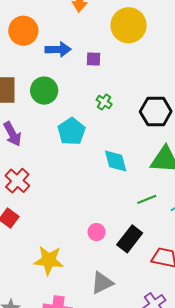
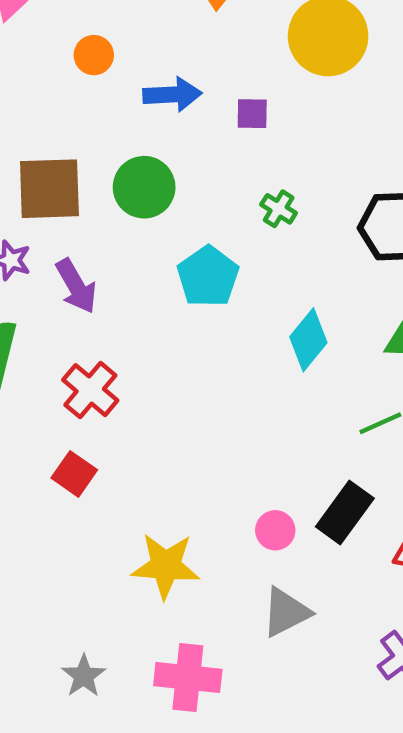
orange circle: (23, 31) -> (94, 55), size x0.6
cyan diamond: (116, 161) -> (308, 340), turned 56
pink circle: (97, 232) -> (275, 530), moved

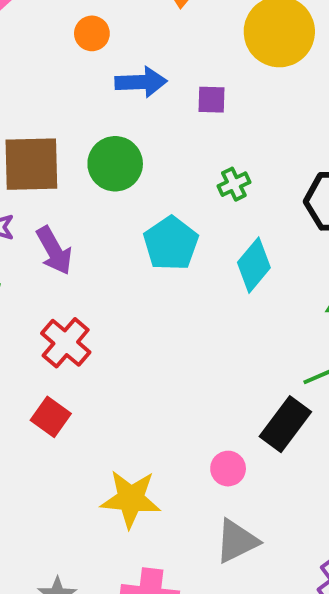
orange circle: (94, 55) -> (92, 33), moved
green cross: (279, 209) -> (234, 184), turned 32
cyan diamond: (308, 340) -> (254, 265), moved
black rectangle: (345, 512) -> (285, 424), moved

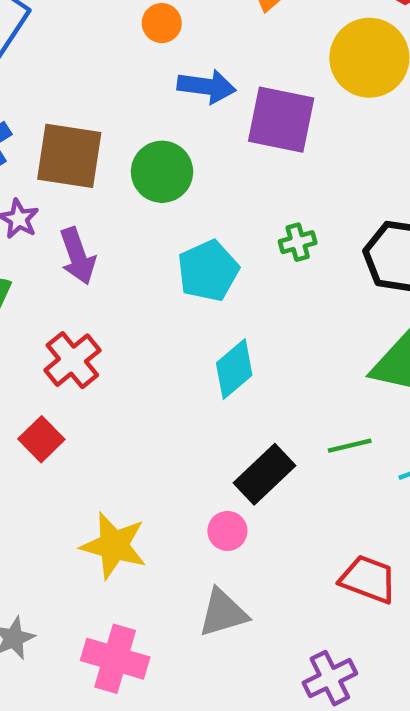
purple square: (211, 100) -> (281, 120), size x2.0
green cross: (234, 184) -> (298, 242), moved
cyan diamond: (254, 265) -> (234, 369), moved
black rectangle: (285, 424) -> (265, 474), moved

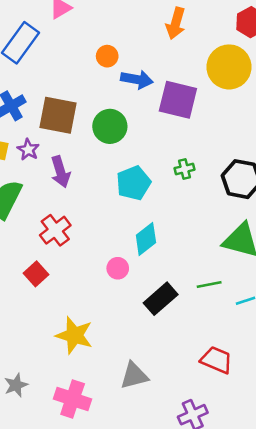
orange circle: (162, 23) -> (107, 56), moved
pink circle: (227, 531) -> (118, 268), moved

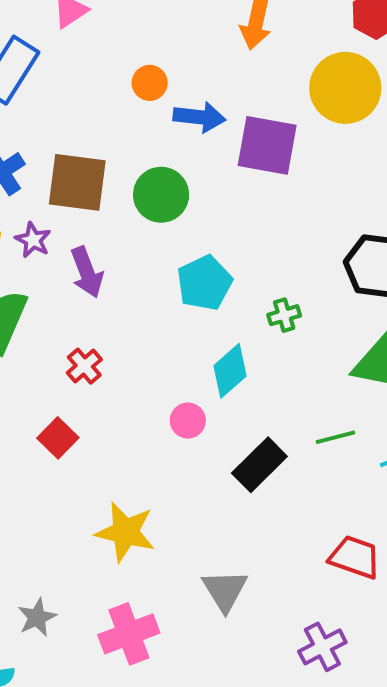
green cross: (185, 169) -> (284, 315), moved
red cross: (55, 230) -> (84, 366), size x0.7
gray triangle: (134, 376) -> (225, 590), turned -44
pink cross: (73, 399) -> (129, 634), turned -36

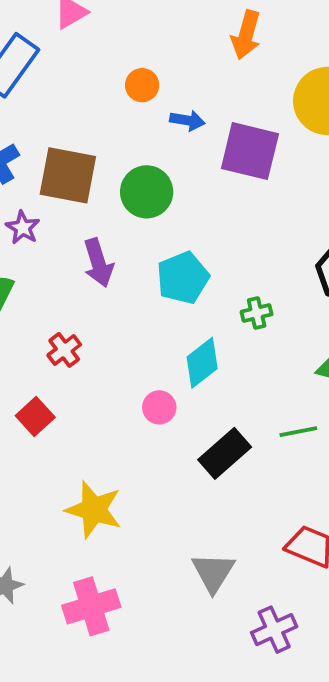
blue arrow: (199, 117) -> (187, 120), size x0.7
purple arrow: (87, 272) -> (98, 263), moved
gray triangle: (225, 590) -> (213, 572), moved

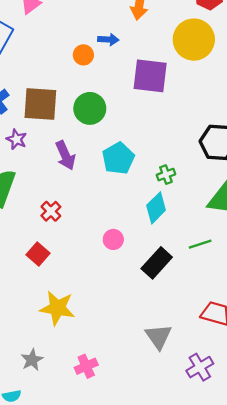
orange circle: (142, 85) -> (83, 55), moved
blue arrow: (187, 120) -> (108, 39), moved
cyan diamond: (202, 363) -> (156, 208), moved
yellow star: (94, 510) -> (57, 308), moved
pink cross: (91, 606) -> (86, 366), size x0.7

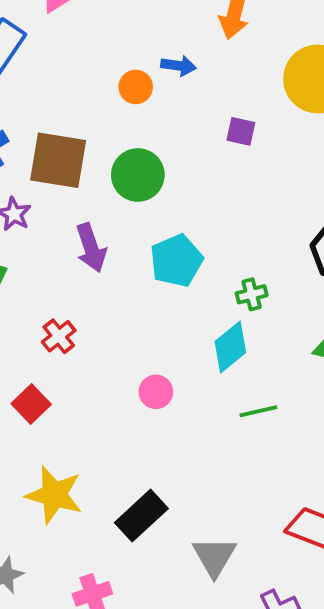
purple square: (150, 76) -> (241, 131), size x0.5
green line: (200, 244) -> (258, 411), moved
black rectangle: (157, 263) -> (141, 516), moved

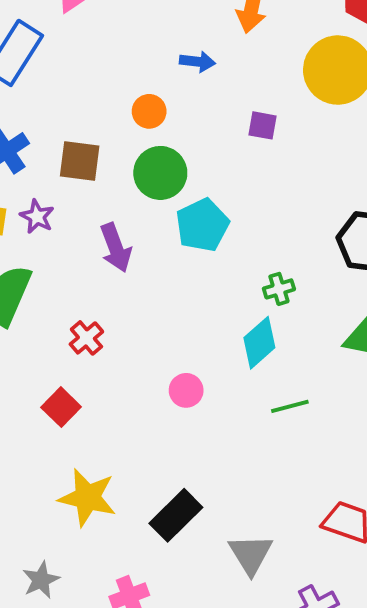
orange circle: (136, 87) -> (149, 111), moved
brown square: (58, 160) -> (80, 161), size x0.7
cyan pentagon: (176, 261) -> (202, 225), moved

